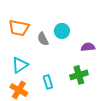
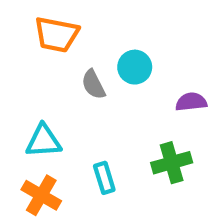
orange trapezoid: (19, 28) -> (56, 34), moved
cyan triangle: (20, 65) -> (43, 141), turned 30

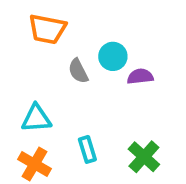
purple semicircle: (191, 102) -> (140, 76), moved
green cross: (172, 163) -> (144, 157), moved, turned -32

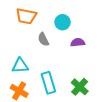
cyan circle: (113, 56) -> (63, 22), moved
cyan rectangle: (87, 149) -> (48, 83), size x1.5

